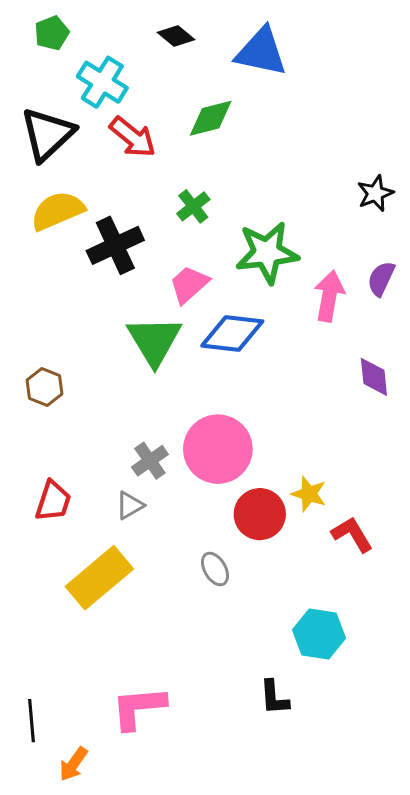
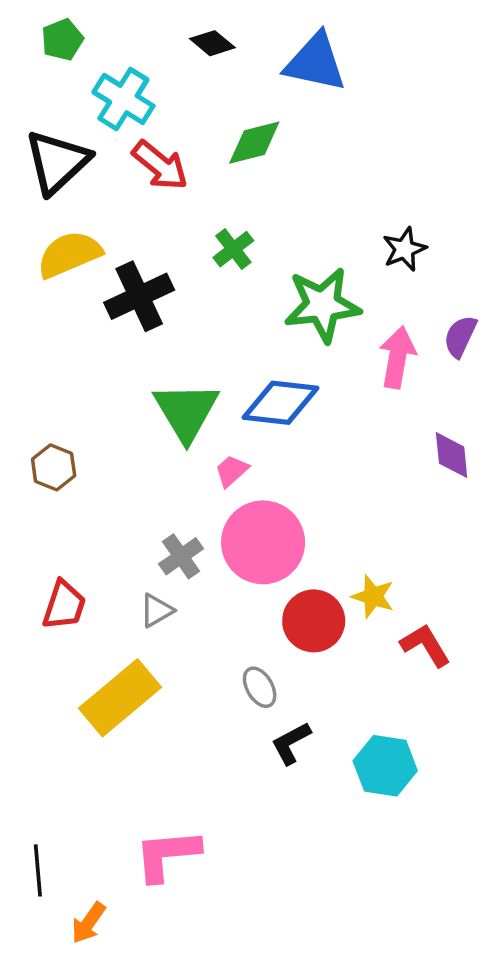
black star: (375, 193) -> (404, 249), moved
pink trapezoid: (189, 284) -> (232, 471), moved, size x0.7
black L-shape: (274, 698) -> (291, 743), moved, turned 66

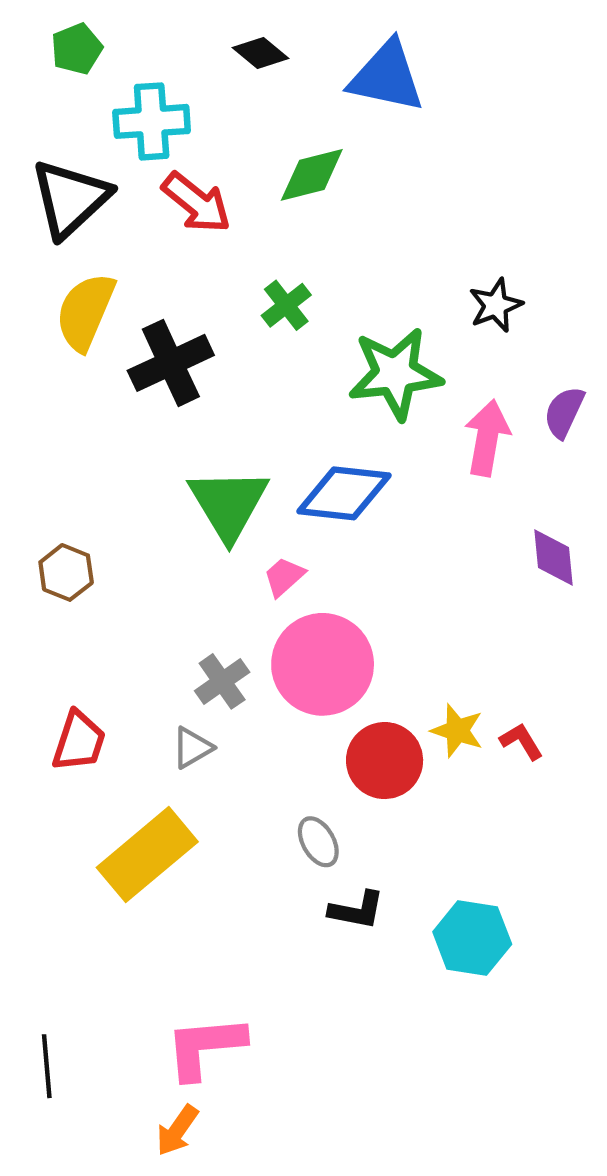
cyan cross: (123, 99) -> (152, 121), turned -36
yellow semicircle: (69, 254) -> (85, 312), turned -44
red L-shape: (425, 645) -> (521, 741), moved, size x0.7
black L-shape: (291, 743) -> (357, 910), turned -141
orange arrow: (89, 923) -> (177, 1130), moved

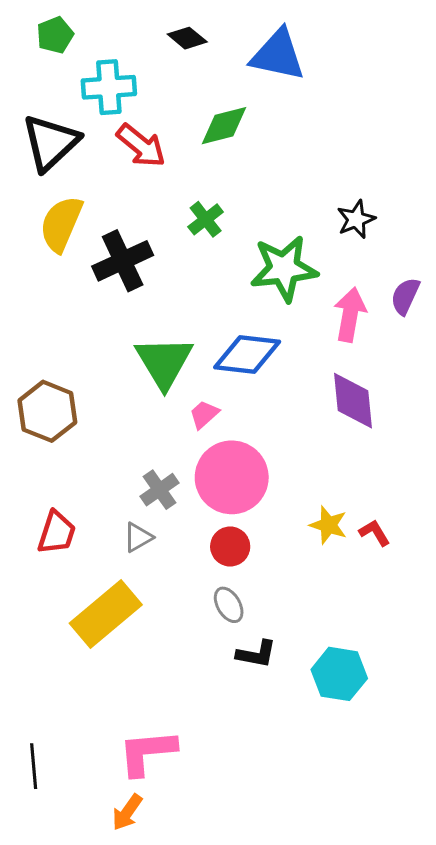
purple diamond: (553, 557) -> (353, 401), moved, size x1.4
brown hexagon: (66, 572) -> (47, 411), size x1.5
red circle: (385, 761) -> (230, 546), moved, size x0.7

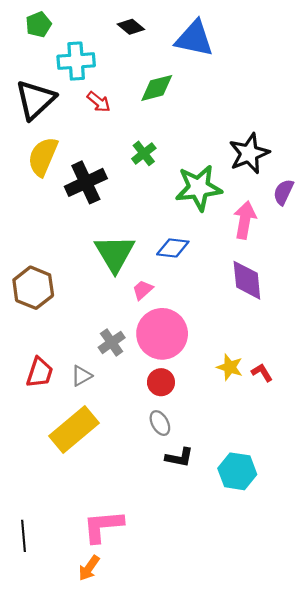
red arrow: (141, 146) -> (99, 102), size x0.7
black star: (356, 219) -> (249, 153), size x1.5
purple semicircle: (405, 296) -> (283, 192), moved
blue diamond: (247, 354) -> (173, 248), size x0.7
gray triangle: (138, 537) -> (82, 376), moved

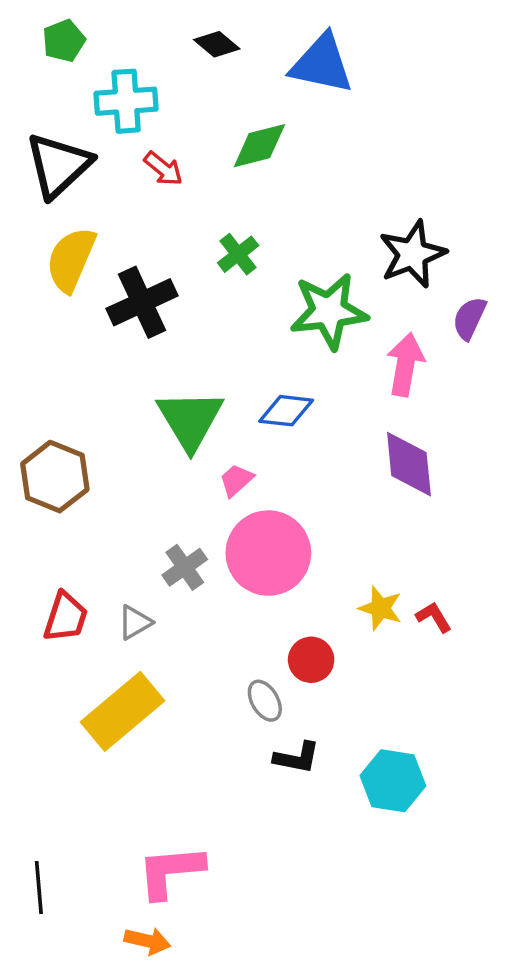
red circle: (161, 382) -> (311, 660), moved
orange arrow: (89, 568) -> (147, 941), turned -112

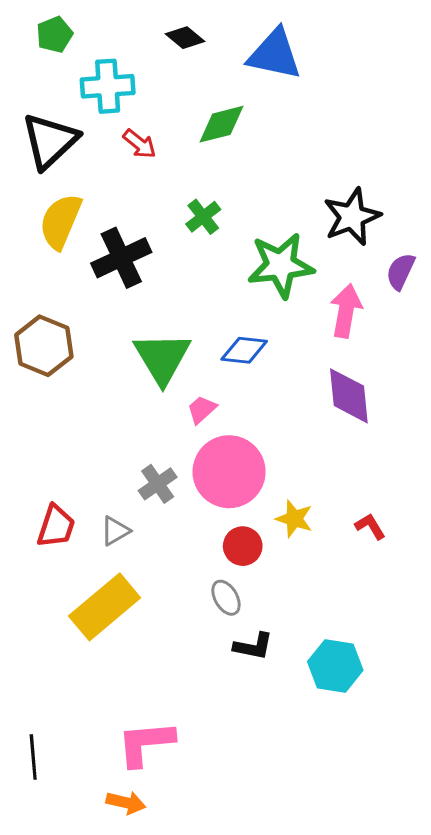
brown hexagon: (55, 477) -> (44, 346), moved
yellow star: (380, 608) -> (294, 519), moved
red circle: (311, 660) -> (243, 546), moved

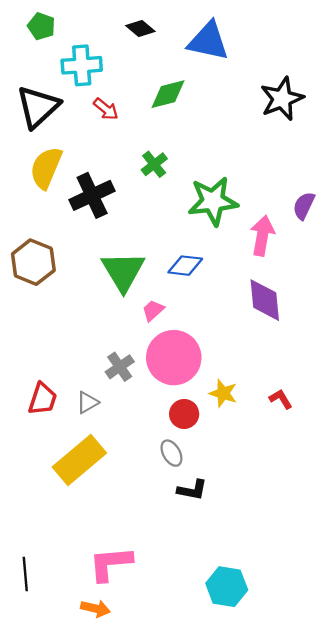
green pentagon: (54, 35) -> (41, 26), turned -30
black star: (352, 217) -> (282, 99), moved
cyan hexagon: (335, 666) -> (227, 587), moved

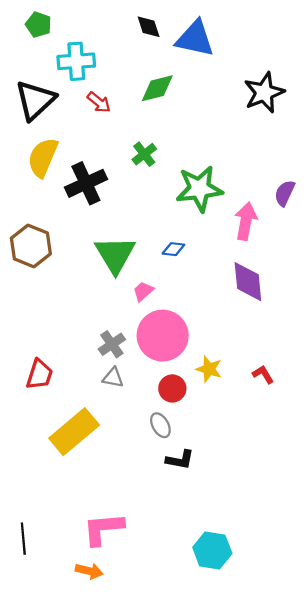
black diamond: (140, 29) -> (149, 27), moved, turned 32
blue diamond: (185, 266) -> (173, 249), size x0.7
gray triangle: (87, 402) -> (113, 378), moved, turned 40

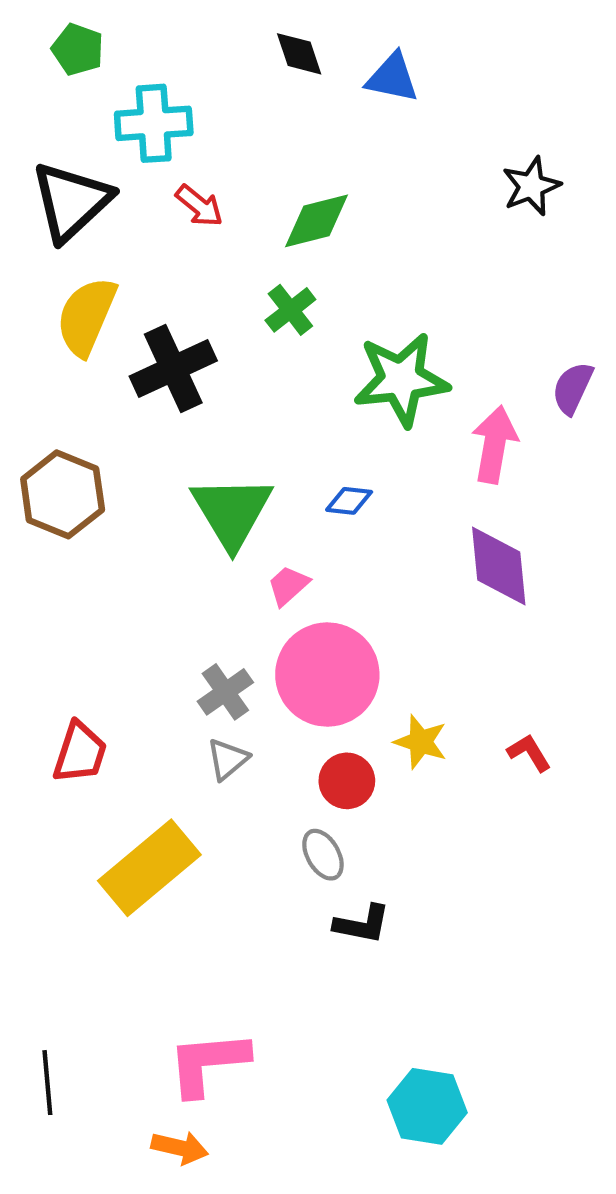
blue triangle: (195, 39) -> (392, 78), size x0.7
green diamond: (157, 88) -> (316, 221), moved
black star: (264, 93) -> (531, 186), size x0.7
gray triangle: (113, 378) -> (228, 759), turned -50

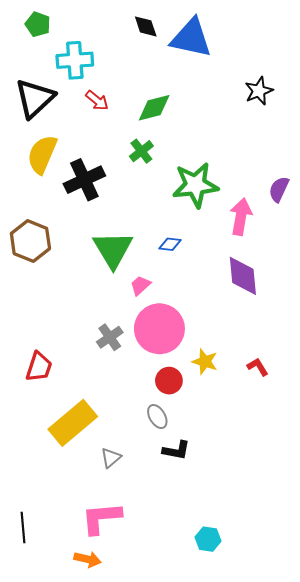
blue triangle: (392, 78) -> (191, 38), size x1.6
gray triangle: (228, 759) -> (111, 458), moved
cyan hexagon: (427, 1106) -> (208, 539), size x0.7

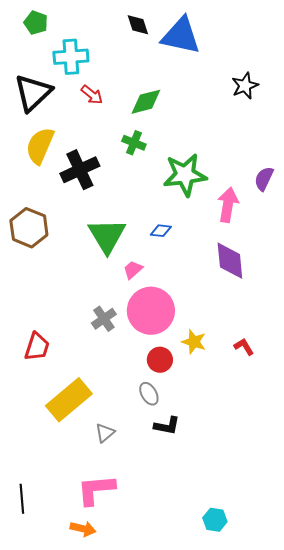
green cross: (141, 151) -> (134, 143), turned -30
cyan hexagon: (208, 539) -> (215, 520), moved

